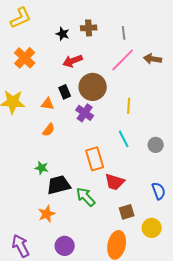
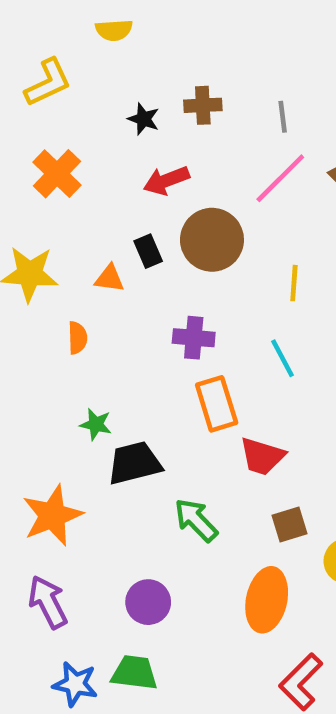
purple cross: (85, 113) -> (194, 338), moved, turned -30
orange semicircle: (49, 130) -> (78, 338), moved, turned -40
green arrow: (86, 197) -> (196, 520), moved
orange star: (47, 214) -> (52, 515), moved, size x1.5

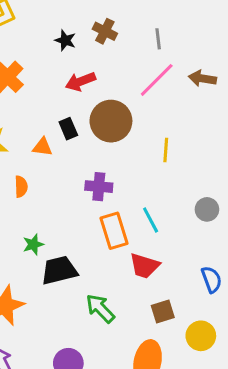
brown cross: (203, 105) -> (105, 31), turned 30
cyan line: (283, 358) -> (151, 220), moved
green star: (96, 424) -> (33, 244), turned -30

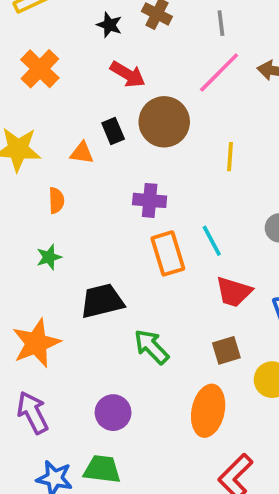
red arrow: (81, 81) -> (128, 74), turned -128
green star: (33, 244) -> (49, 257), moved
red trapezoid: (144, 266) -> (234, 292), moved

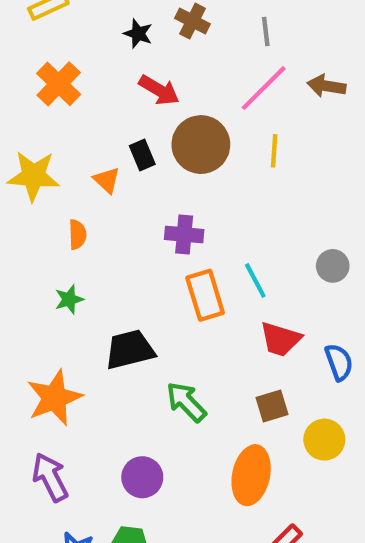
orange triangle: (82, 153) -> (107, 180), turned 35
yellow line: (230, 157) -> (274, 151), moved

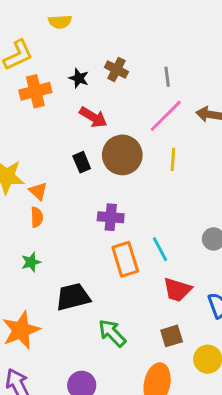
orange cross: (59, 84) -> (35, 91), moved, turned 32
orange triangle: (107, 180) -> (38, 191), moved

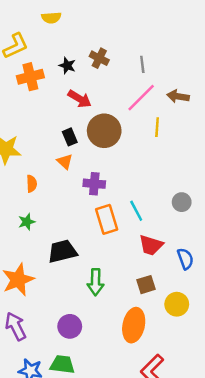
yellow line: (173, 159) -> (157, 127), moved
orange triangle: (38, 191) -> (65, 162), moved
green arrow: (112, 333) -> (96, 282), turned -135

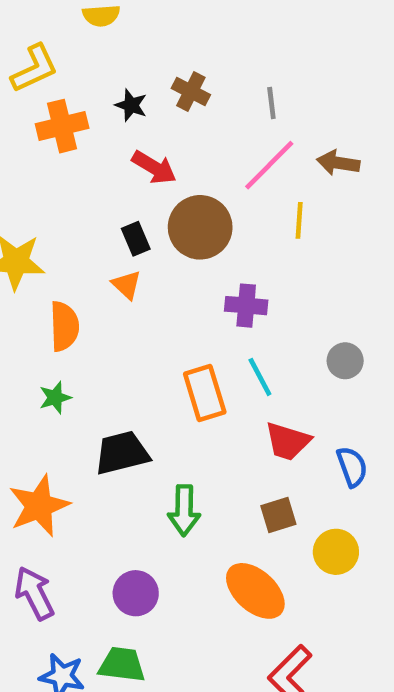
orange semicircle: (32, 184) -> (64, 326), size x1.5
purple cross: (94, 184) -> (246, 306), moved
orange ellipse: (134, 325) -> (255, 591), turned -60

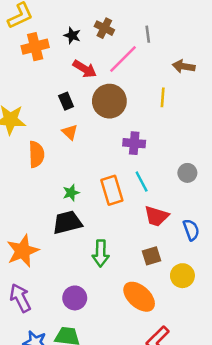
pink line: (269, 165) -> (123, 59), moved
black rectangle: (136, 239) -> (66, 101), moved
green star: (55, 398) -> (71, 193), moved

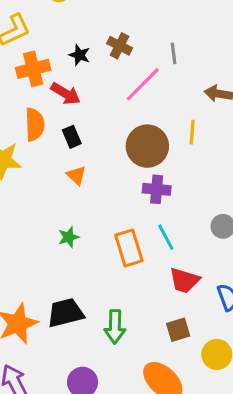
red arrow: (85, 69) -> (66, 94), moved
brown circle: (109, 101) -> (147, 146), moved
orange semicircle: (36, 154) -> (35, 124), moved
green star: (71, 193) -> (69, 237), moved
black trapezoid: (67, 222) -> (66, 313), moved

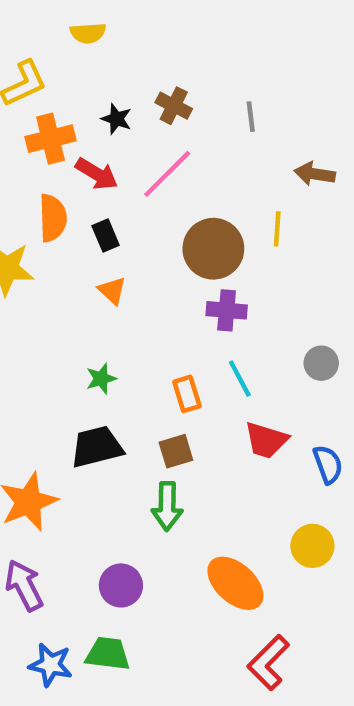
pink line: (143, 84) -> (167, 174), moved
orange rectangle: (129, 248) -> (187, 394), size x0.7
black trapezoid: (66, 313) -> (97, 447), moved
brown square: (178, 330) -> (176, 451), moved

